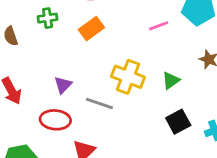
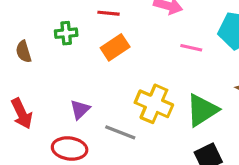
pink line: (159, 26) -> (191, 48), turned 30
green triangle: (171, 80) -> (202, 110), size x1.6

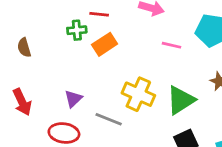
green cross: (66, 33) -> (77, 30), moved

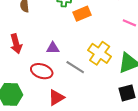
purple triangle: (73, 99) -> (53, 48), turned 32

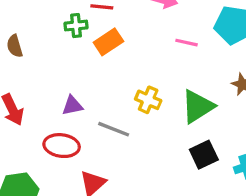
yellow cross: (100, 53) -> (148, 100), size x0.7

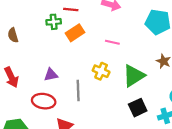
pink line: (187, 43) -> (112, 42), moved
gray line: (114, 129) -> (78, 90), turned 66

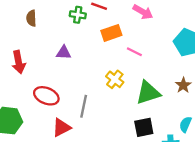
orange rectangle: (75, 33) -> (111, 33), moved
purple triangle: (51, 75) -> (64, 53), moved
gray line: (78, 90) -> (84, 106), moved

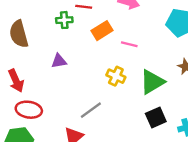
brown semicircle: (31, 18) -> (19, 34), size x1.6
red ellipse: (46, 96) -> (29, 110), moved
gray line: (84, 106) -> (91, 110), turned 55

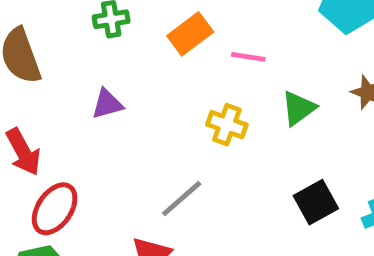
green triangle: (152, 82) -> (298, 108), moved, size x0.7
red ellipse: (29, 110) -> (55, 209), turned -60

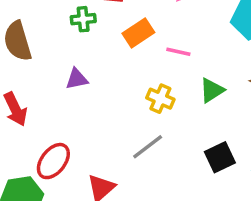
gray line: (182, 199) -> (148, 147), moved
red ellipse: (55, 209) -> (53, 161), moved

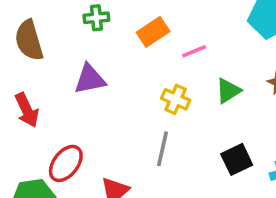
pink line: (178, 52) -> (194, 51), turned -35
purple triangle: (77, 79) -> (90, 79), size x1.4
gray line: (148, 147) -> (163, 149), turned -40

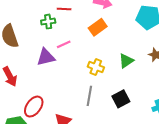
orange rectangle: (153, 32) -> (98, 27), moved
pink line: (194, 51) -> (64, 44), moved
black square: (237, 159) -> (121, 99), moved

